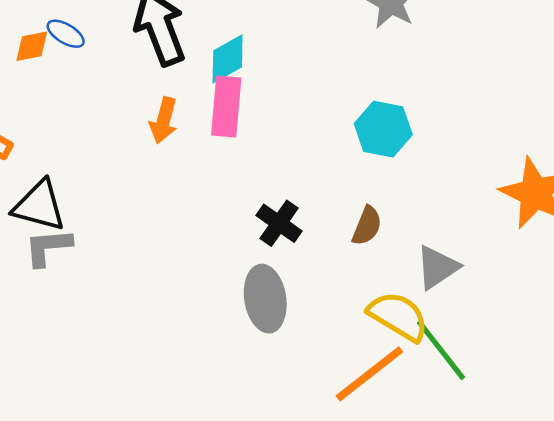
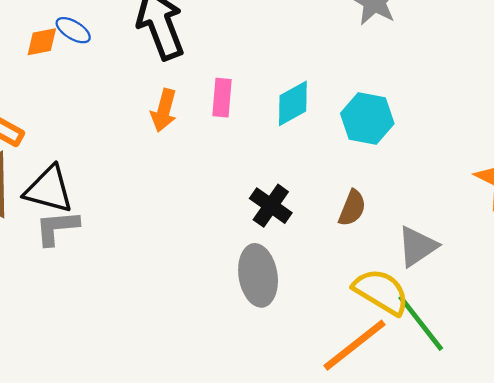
cyan diamond: (228, 59) -> (293, 103), moved
pink rectangle: (226, 107) -> (222, 98), size x0.7

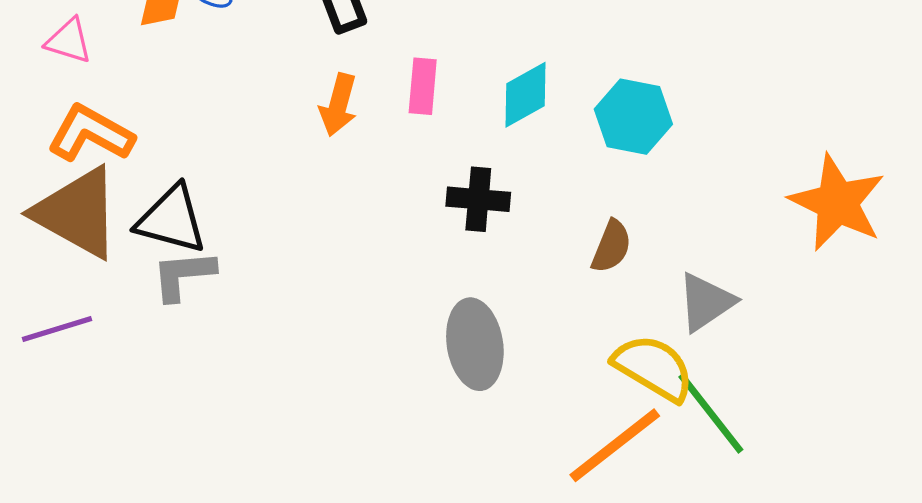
black cross: (271, 206) -> (478, 199), moved, turned -30

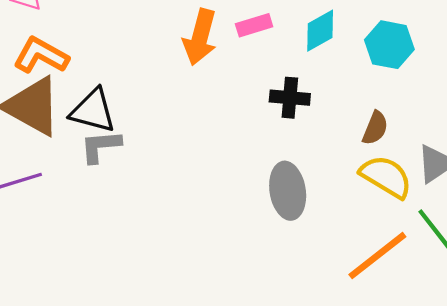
pink rectangle: (423, 86) -> (254, 25), turned 68
orange arrow: (338, 105) -> (200, 37), size x1.4
yellow semicircle: (654, 368) -> (386, 177), moved

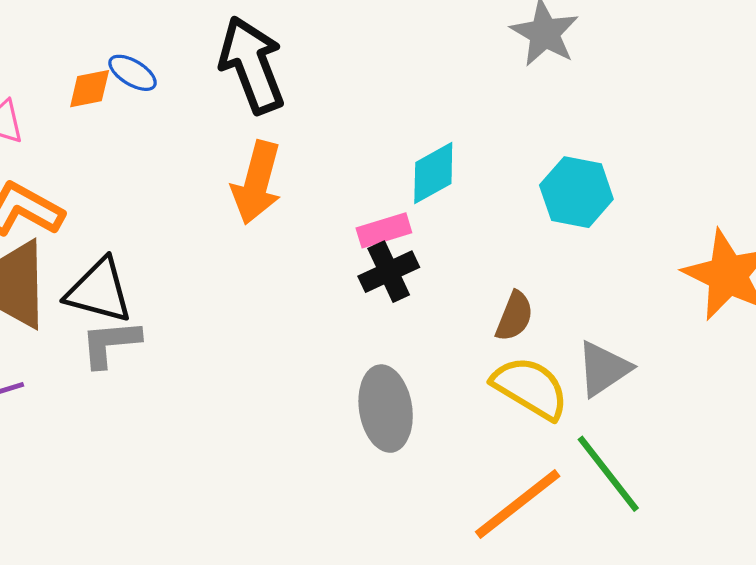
pink rectangle: (254, 25) -> (384, 230), moved
cyan hexagon: (389, 45) -> (576, 192), moved
black cross: (290, 98) -> (389, 272), turned -30

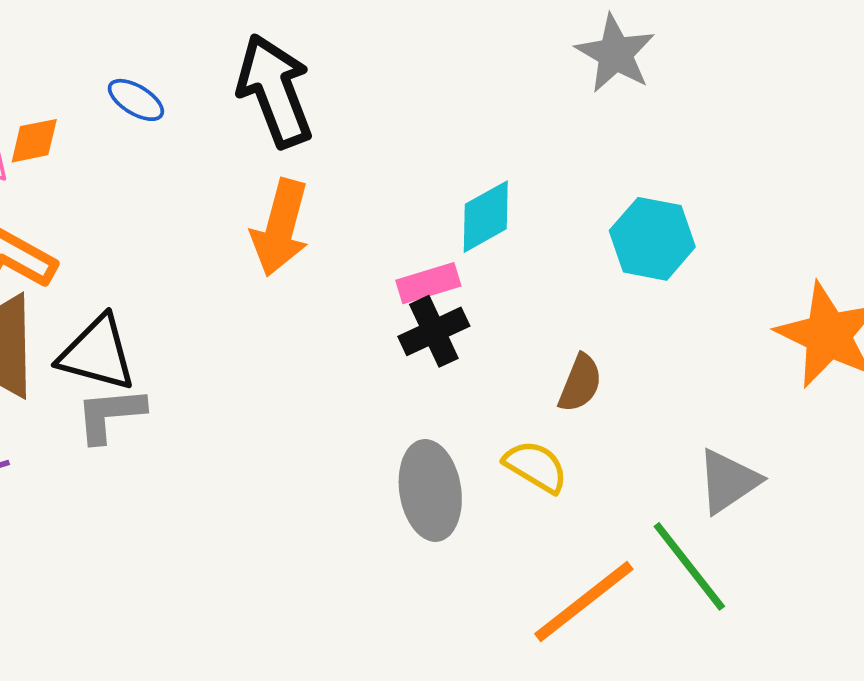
orange diamond: (90, 89) -> (34, 141), moved
gray triangle: (604, 369) -> (728, 481), moved
yellow semicircle: (530, 388) -> (536, 466), moved, size x0.7

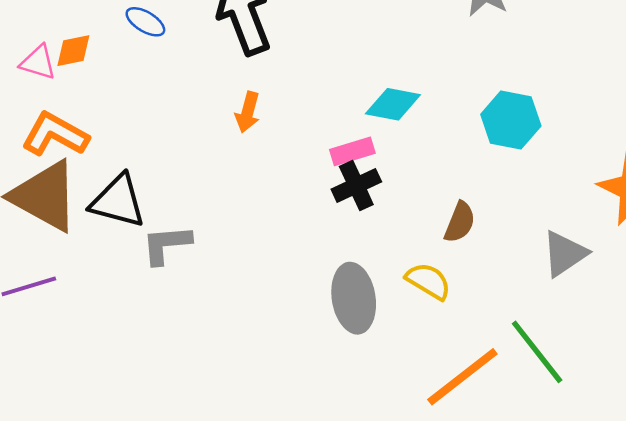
cyan diamond: (486, 217) -> (393, 104), turned 40
orange arrow: (280, 228) -> (248, 112), size x0.6
gray L-shape: (110, 415) -> (166, 244), moved
gray triangle: (728, 481) -> (565, 254), moved

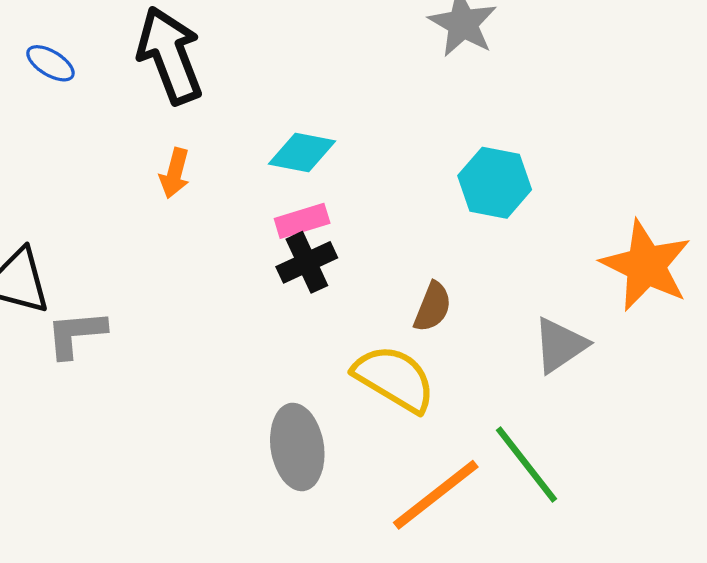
cyan diamond: (393, 104) -> (302, 152), moved
yellow semicircle: (428, 281) -> (394, 379), size x1.5
gray ellipse: (354, 298) -> (297, 447), moved

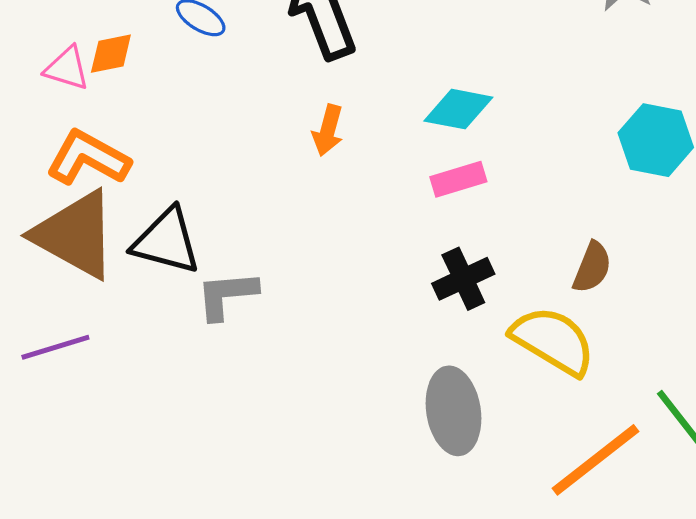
black cross: (307, 262) -> (463, 279), moved

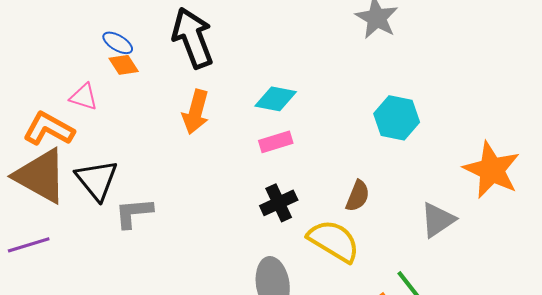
orange diamond: (111, 54) -> (124, 65), moved, turned 68
pink triangle: (67, 68) -> (84, 97), moved
orange arrow: (328, 130) -> (196, 112), size x1.4
black triangle: (166, 241) -> (97, 180), turned 36

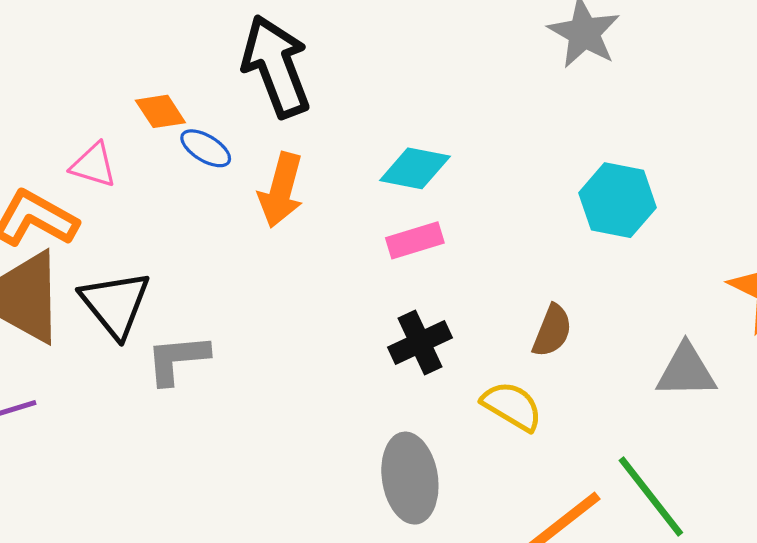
blue ellipse: (118, 43) -> (206, 148), moved
gray triangle: (438, 220) -> (686, 371), turned 33
yellow semicircle: (334, 241) -> (512, 406), size x0.7

